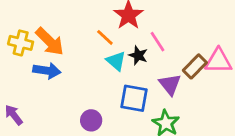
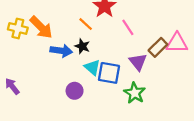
black star: (138, 55) -> (82, 46), moved
cyan triangle: (116, 61) -> (92, 67), moved
blue arrow: (47, 71) -> (61, 51), moved

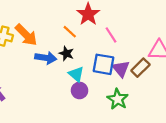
brown rectangle: (158, 47) -> (140, 68), moved
blue square: (109, 73) -> (103, 64), moved
purple circle: (75, 91) -> (79, 90), moved

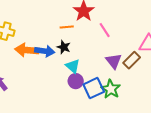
orange line: (70, 32) -> (67, 27), turned -48
orange arrow: (26, 35) -> (27, 50), moved, turned 140
blue square: (103, 64) -> (94, 88), moved, turned -35

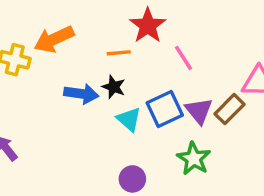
orange arrow: (27, 50) -> (54, 39), moved, turned -30
purple circle: (76, 81) -> (132, 179), moved
blue square: (94, 88) -> (165, 109), moved

